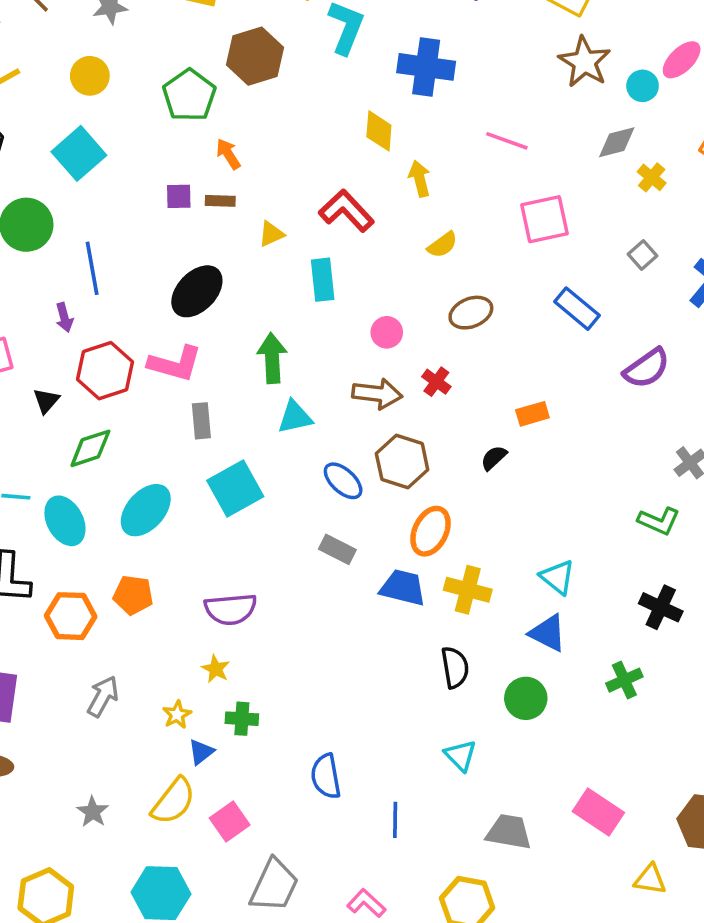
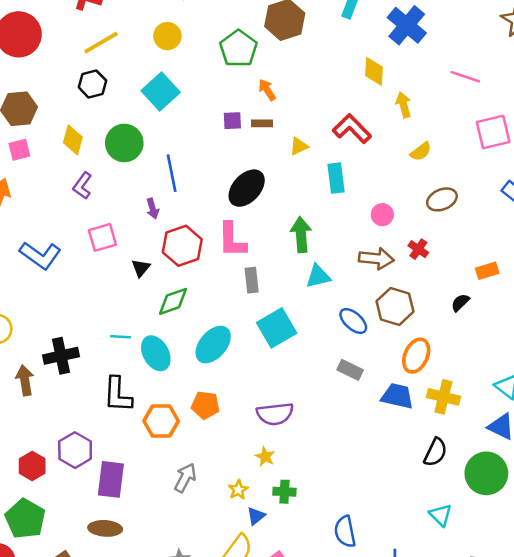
blue cross: (426, 67) -> (407, 25), turned 33
pink L-shape: (175, 364) -> (232, 240), turned 75
black semicircle: (455, 667) -> (435, 452), turned 36
green circle: (526, 698) -> (486, 473), size x1.4

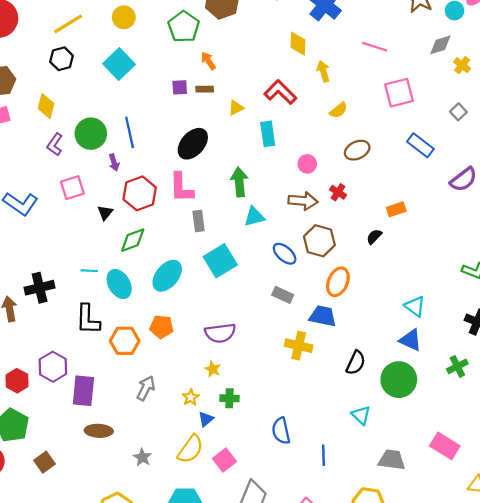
green circle: (124, 143) -> (91, 134), moved
yellow cross: (443, 397) -> (299, 346), moved
brown ellipse: (105, 528) -> (99, 431), moved

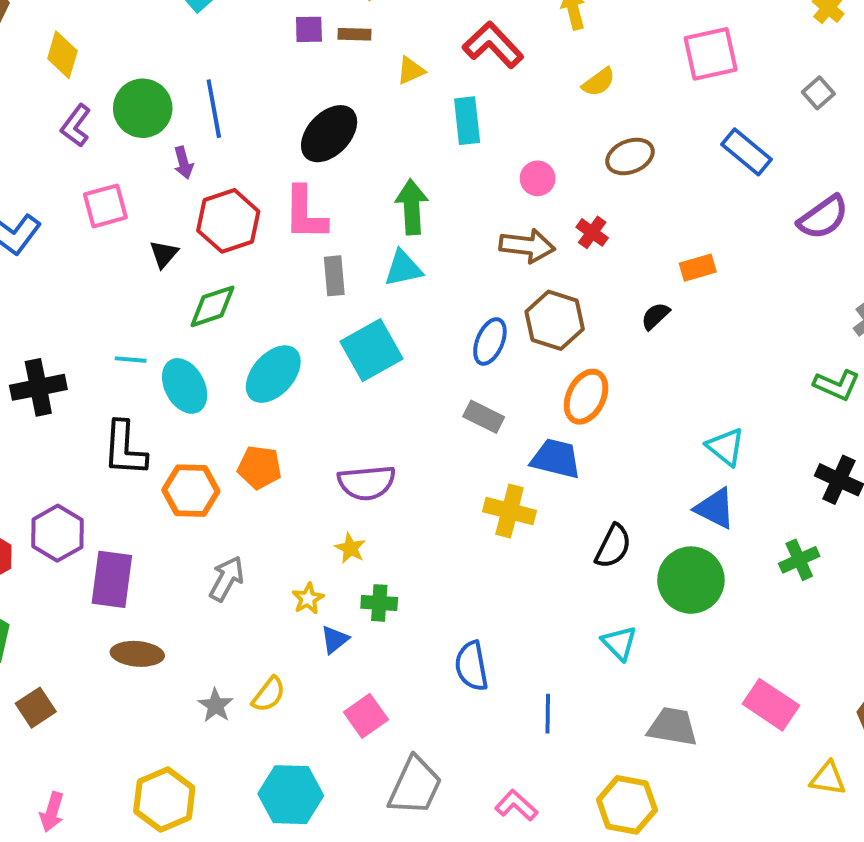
cyan triangle: (254, 217) -> (403, 268), moved
blue ellipse: (285, 254) -> (490, 341), turned 70
yellow semicircle: (190, 449) -> (269, 694), moved, size x0.7

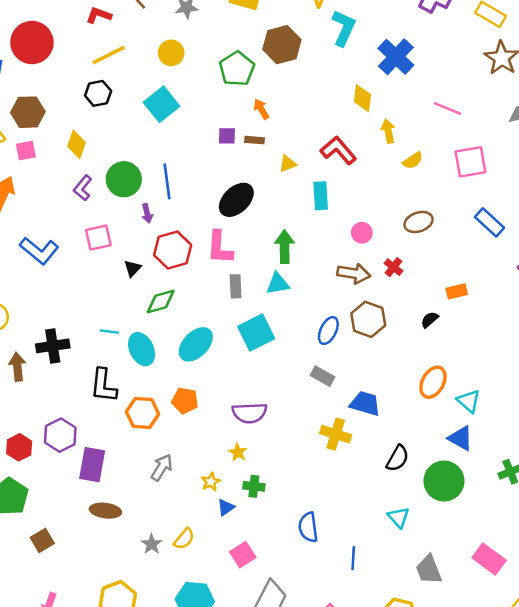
yellow semicircle: (599, 82) -> (413, 161), moved
orange ellipse: (586, 397) -> (433, 382), moved
gray trapezoid: (673, 727) -> (429, 570), turned -124

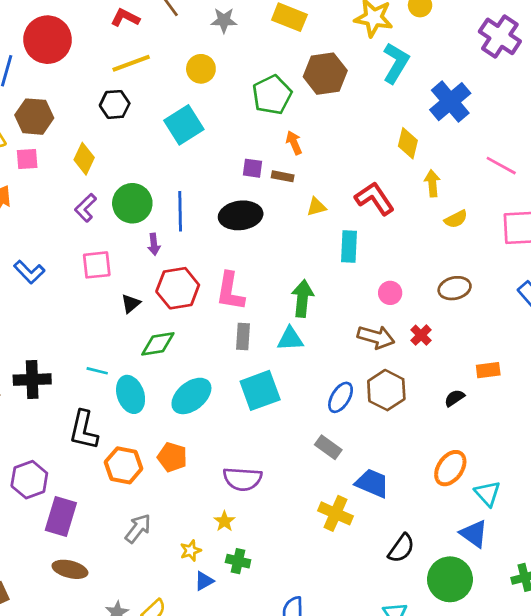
black ellipse: (236, 200) -> (241, 215), moved, turned 30
blue L-shape: (39, 251) -> (29, 272), size x0.7

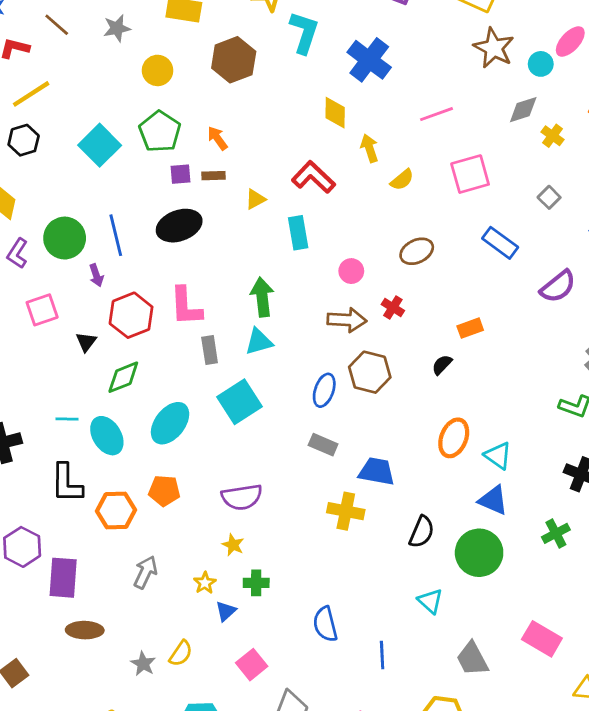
yellow circle: (201, 69) -> (158, 70), moved
green pentagon: (272, 95) -> (160, 132), moved
pink line: (501, 166) -> (437, 114), turned -36

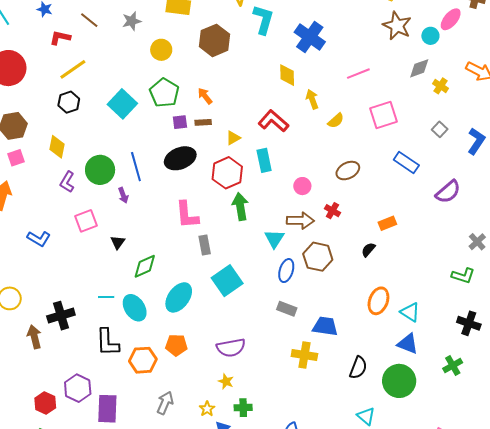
red hexagon: (131, 315) -> (227, 173), moved
cyan triangle: (259, 342) -> (274, 239), moved, turned -40

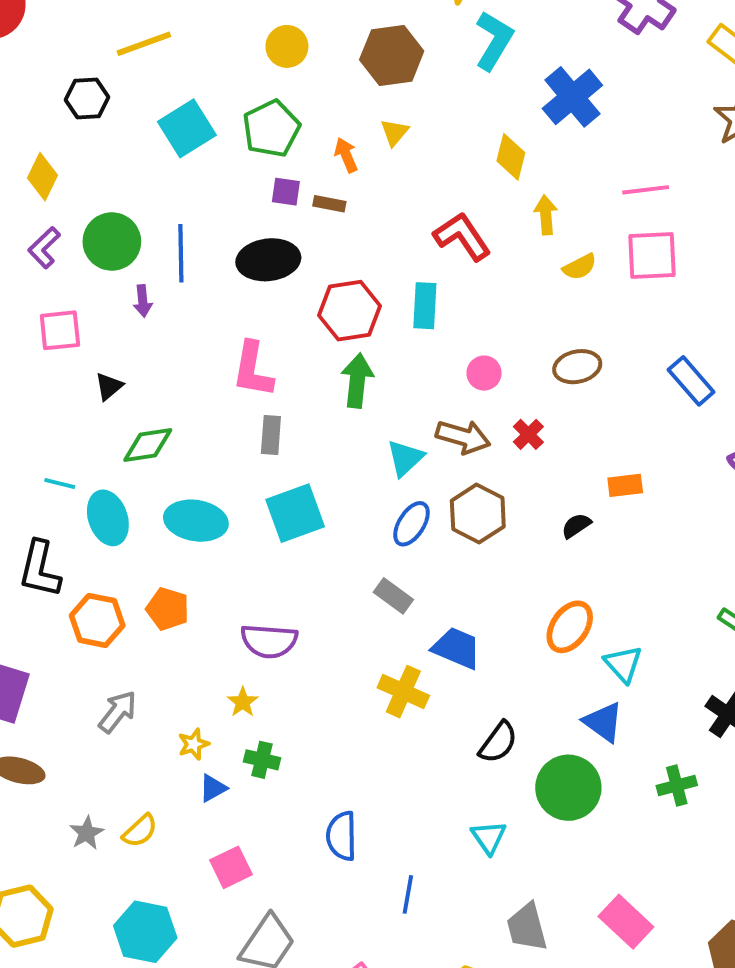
yellow line: (73, 69) -> (144, 44), moved
pink square: (384, 115) -> (652, 256), moved
yellow triangle: (233, 138) -> (395, 132), moved, turned -35
cyan ellipse: (179, 297) -> (196, 521), turned 48

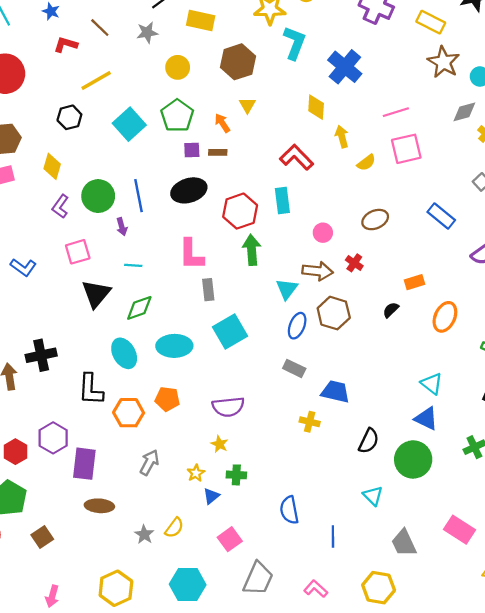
black triangle: (109, 386) -> (96, 294), moved, size x1.8
cyan line: (60, 484) -> (133, 265), moved
orange ellipse: (570, 627) -> (445, 317), moved
yellow cross: (403, 692) -> (310, 422), size x0.7

